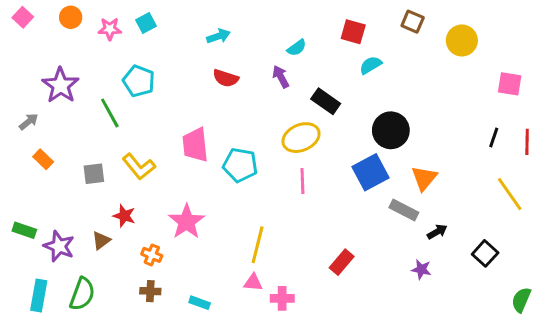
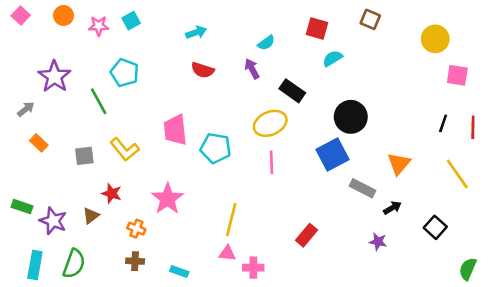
yellow circle: (462, 40) -> (435, 39), moved
orange triangle: (424, 178) -> (399, 164), moved

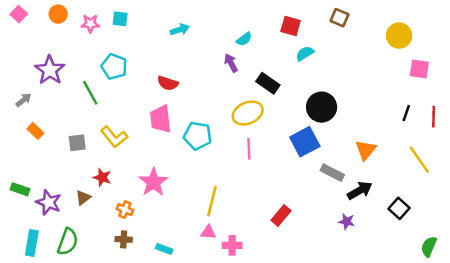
cyan square: (131, 21) -> (120, 19), turned 35
red semicircle: (203, 70) -> (168, 83), moved
black arrow: (392, 208) -> (360, 191), size x1.5

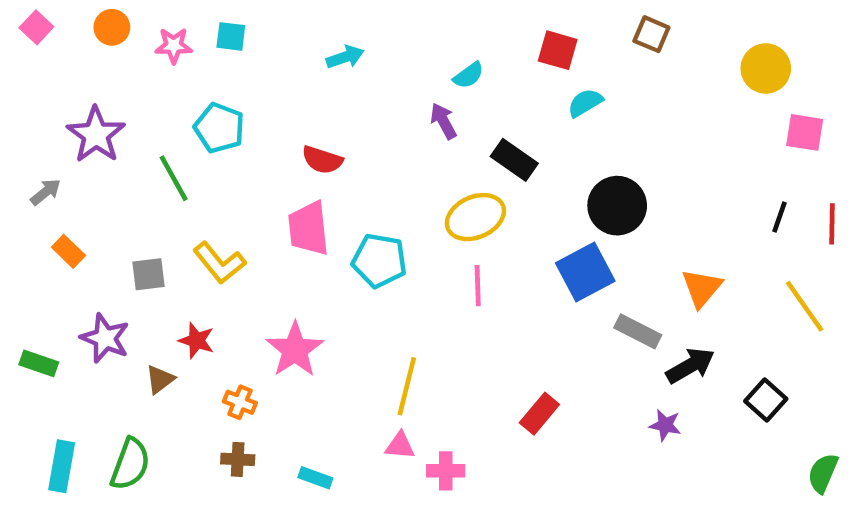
purple star: (49, 202) -> (105, 338), moved

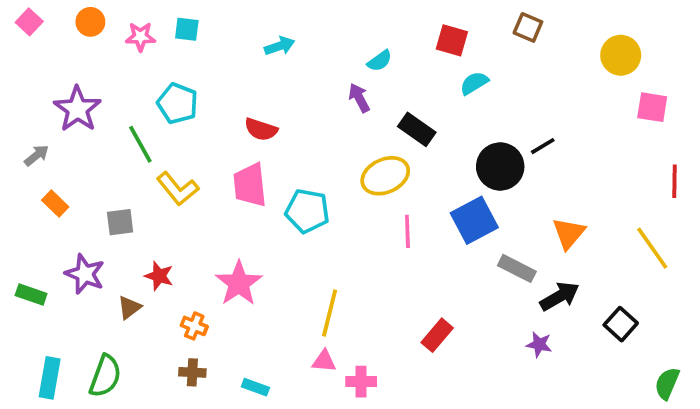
black line: (779, 217) -> (543, 146), moved, turned 40
yellow L-shape: (219, 263) -> (178, 189), moved
pink line: (478, 286) -> (407, 231), moved

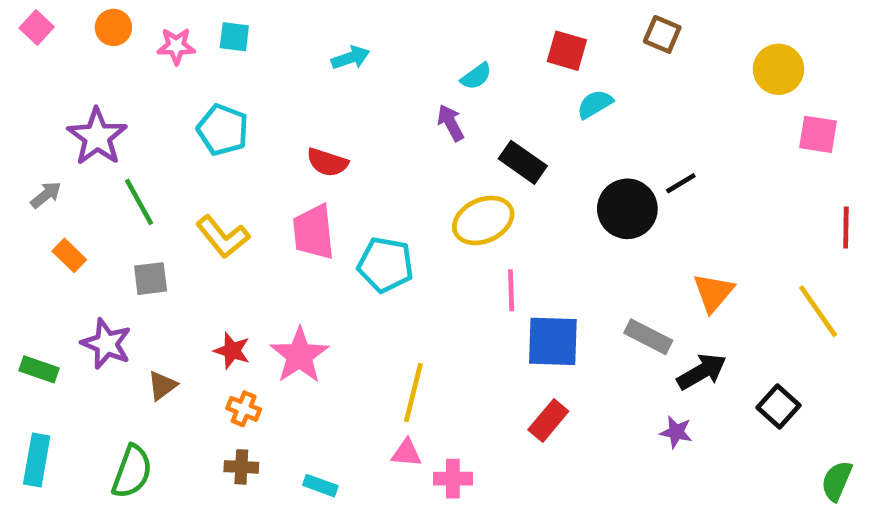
green line: (140, 144) -> (139, 202), moved
blue square: (474, 220) -> (553, 341), moved, turned 30
red star: (159, 276) -> (232, 351), moved
cyan rectangle: (50, 378) -> (37, 460), moved

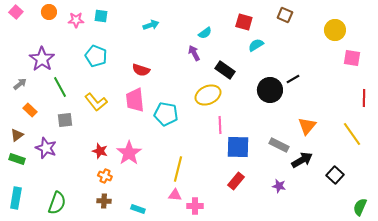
brown triangle: (162, 386) -> (17, 135), moved
purple star: (676, 432) -> (279, 186), moved

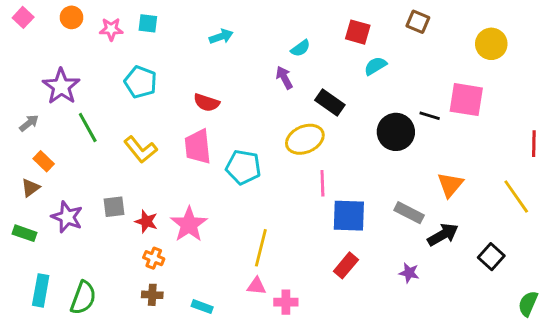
pink square: (352, 58) -> (466, 100), moved, size x1.4
black line: (293, 79) -> (430, 116), turned 48
gray square: (65, 120) -> (114, 207), moved
brown triangle: (17, 135) -> (30, 188), moved
cyan rectangle: (16, 198) -> (41, 290), moved

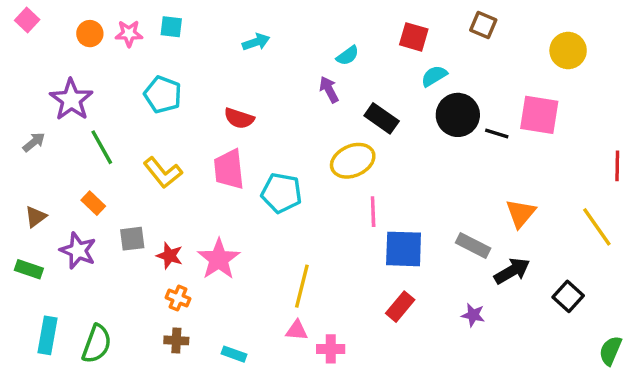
orange circle: (72, 17) -> (90, 34), moved
black circle: (396, 132) -> (458, 115), moved
orange rectangle: (44, 161) -> (93, 203), moved

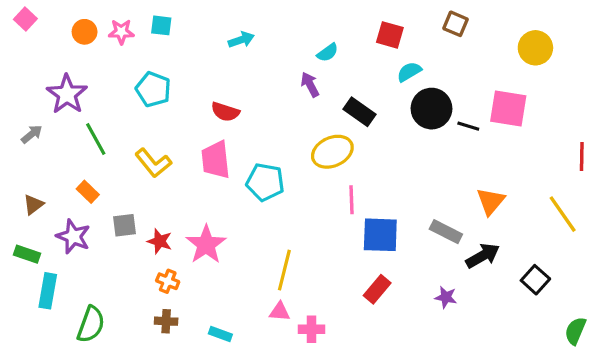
cyan rectangle: (47, 335) -> (48, 291), moved

